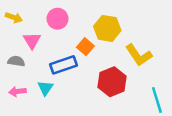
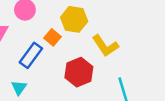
blue rectangle: (64, 65) -> (31, 55), turned -35
cyan triangle: (45, 88) -> (19, 88), moved

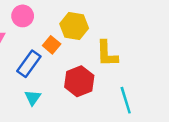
yellow L-shape: (105, 46) -> (107, 54), turned 32
cyan triangle: (19, 88) -> (33, 98), moved

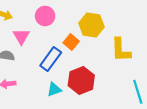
red hexagon: (79, 81) -> (81, 80), moved
cyan triangle: (33, 98) -> (54, 89), turned 35

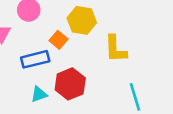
blue rectangle: (51, 59) -> (35, 59), turned 40

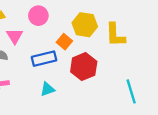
yellow L-shape: (116, 49) -> (115, 35), moved
red hexagon: (70, 84) -> (84, 67), moved

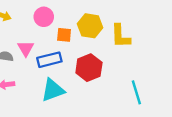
pink triangle: (15, 36) -> (26, 48), moved
orange square: (64, 42) -> (64, 35), moved, turned -35
cyan triangle: (47, 89) -> (53, 90), size x1.6

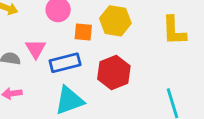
yellow L-shape: (121, 36) -> (174, 31), moved

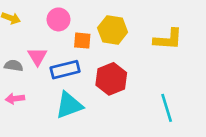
yellow L-shape: (174, 31) -> (168, 39), turned -84

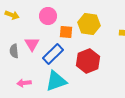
gray semicircle: (14, 66) -> (14, 51), turned -104
blue rectangle: (65, 70) -> (53, 54), turned -30
pink arrow: (15, 99) -> (24, 83), moved

